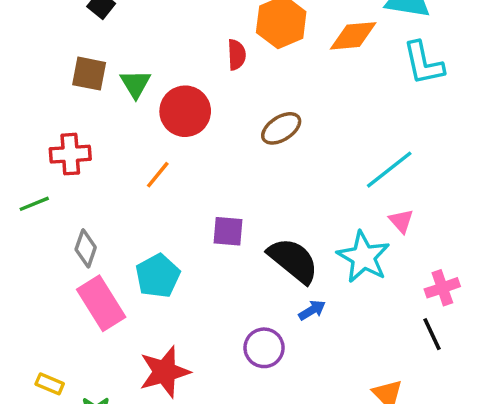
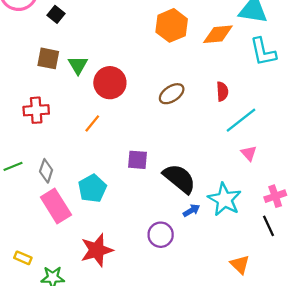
red semicircle: (237, 55) -> (222, 91), moved
green line: (34, 204) -> (13, 166), moved
cyan star: (363, 257) -> (225, 199), moved

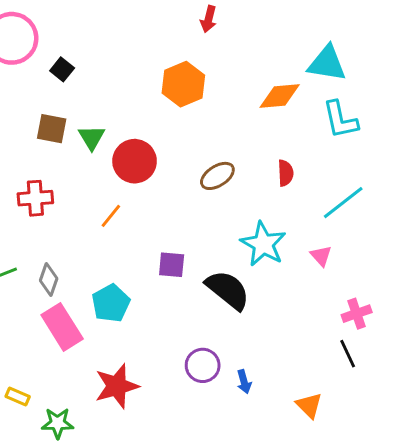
orange hexagon: (172, 25) -> (183, 84), moved
cyan line: (241, 120) -> (343, 203), moved
cyan star: (225, 199) -> (263, 244), moved
blue arrow: (191, 210) -> (244, 382), moved, turned 105

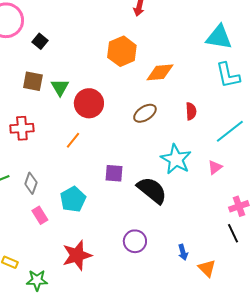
orange diamond: (280, 96) -> (160, 72), moved
pink triangle: (321, 256) -> (215, 167), turned 35
pink rectangle: (62, 327) -> (40, 215), size x0.6
blue arrow: (244, 382) -> (183, 252), moved

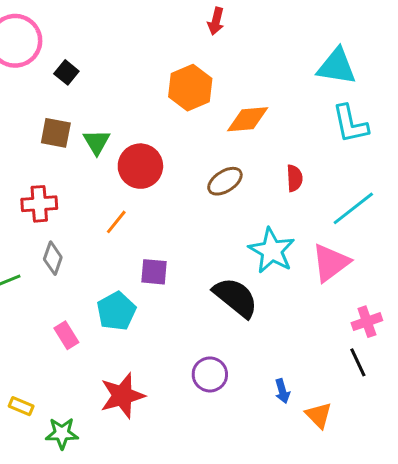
pink triangle: (215, 167) -> (331, 263), size x1.8
purple square: (114, 173) -> (154, 272), moved
gray diamond: (31, 183) -> (53, 258), moved

